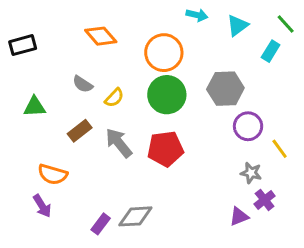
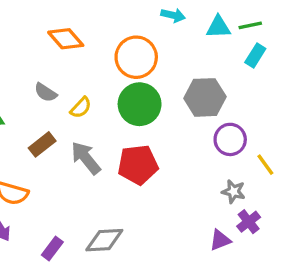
green line: (286, 24) -> (250, 25), moved, turned -60
cyan triangle: (237, 26) -> (218, 27), turned 35
purple rectangle: (101, 224) -> (52, 249), moved

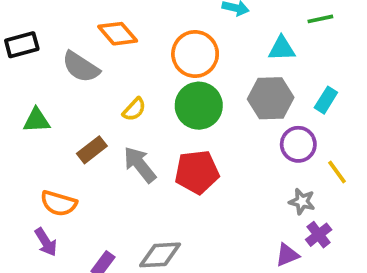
cyan triangle: (218, 27) -> (282, 48), moved
cyan rectangle: (255, 56) -> (326, 100), moved
gray semicircle: (46, 92) -> (81, 67), moved, size x1.5

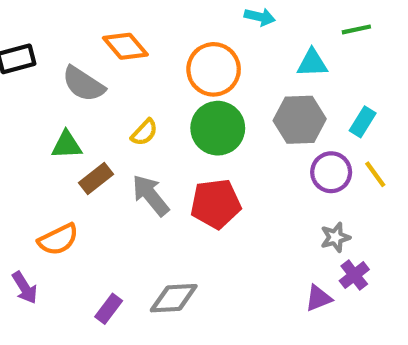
green triangle: (37, 120) -> (67, 145), moved
yellow line: (337, 172) -> (375, 174), moved
gray star: (302, 201) -> (335, 237), turned -30
orange semicircle: (59, 203) -> (58, 239), turned -42
purple arrow: (46, 242) -> (25, 288), moved

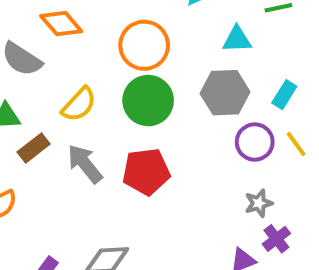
yellow semicircle: (144, 132) -> (79, 104), size x1.4

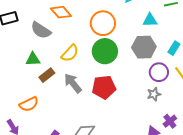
gray star: (259, 203) -> (154, 94), moved

